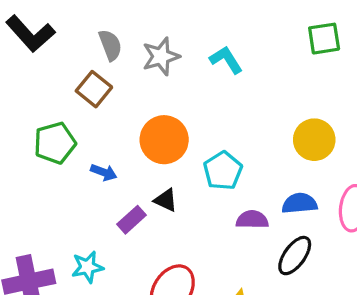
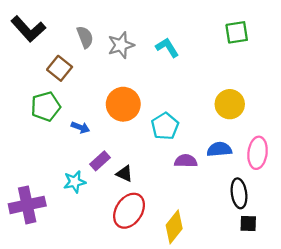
brown square: (94, 89) -> (60, 68), moved
black triangle: (166, 200) -> (124, 174), moved
black ellipse: (295, 256) -> (239, 193), moved, turned -44
cyan star: (87, 267) -> (75, 182), moved

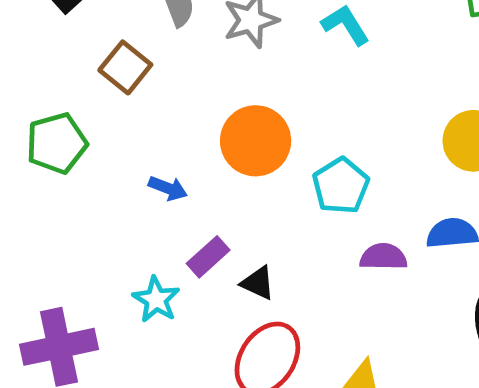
green pentagon: (46, 107) -> (57, 143), moved
cyan star: (75, 182) -> (156, 299), turned -30

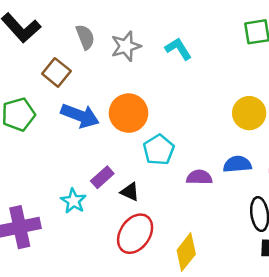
cyan pentagon: (341, 186) -> (159, 150), moved
blue arrow: (168, 188) -> (80, 116), moved, size x1.8

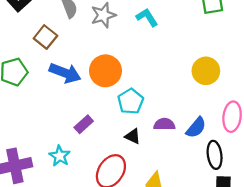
blue semicircle: (237, 164) -> (196, 128), moved, turned 135
black triangle: (130, 192) -> (133, 136), moved
cyan star: (73, 201) -> (60, 156), moved

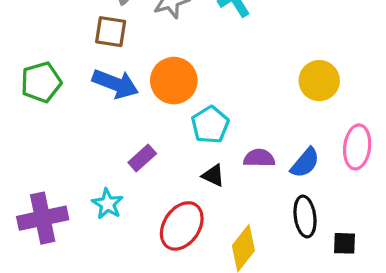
brown square: (45, 37) -> (111, 32), moved, turned -30
black ellipse: (215, 155) -> (305, 216), moved

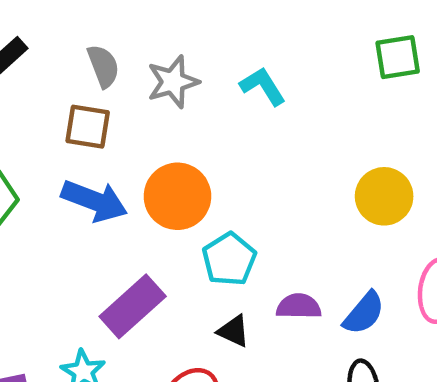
purple rectangle: (142, 158) -> (133, 306), size x1.6

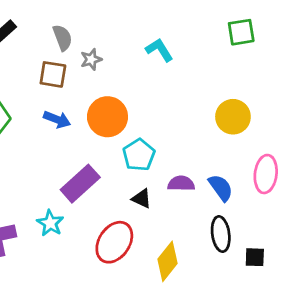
gray star: (173, 82) -> (91, 59), moved, size x0.7
blue arrow: (94, 201) -> (57, 119), size x0.7
blue semicircle: (364, 313) -> (221, 188), turned -76

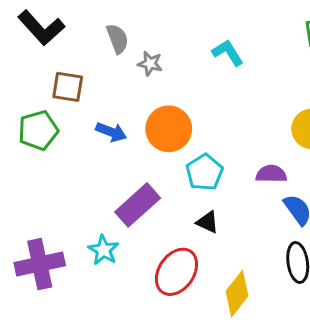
gray star: (91, 59) -> (150, 64), turned 30
brown square: (53, 74) -> (68, 87), moved
purple semicircle: (181, 184) -> (271, 174), moved

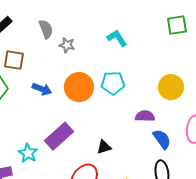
cyan pentagon: (204, 172) -> (113, 83), moved, turned 30
black triangle: (208, 222) -> (104, 147), turned -42
cyan star: (103, 250) -> (28, 153), moved

